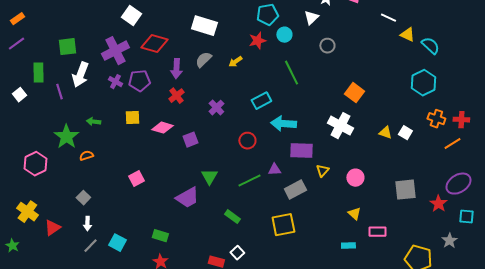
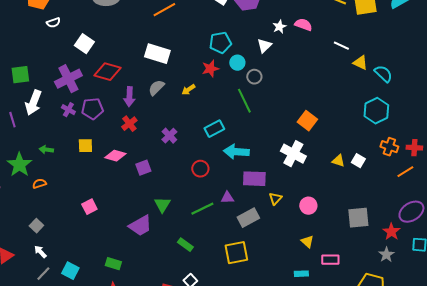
gray circle: (327, 46) -> (254, 77), moved
white arrow: (87, 224) -> (40, 252), turned 136
gray star: (449, 241) -> (386, 255), moved

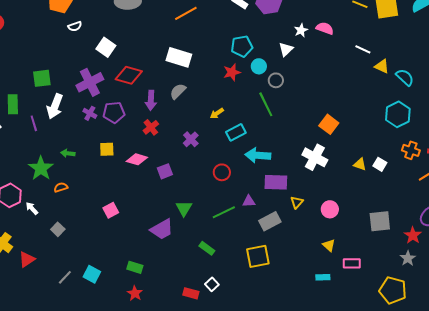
yellow arrow: (188, 90) -> (217, 113), moved
white arrow: (40, 252) -> (32, 208), moved

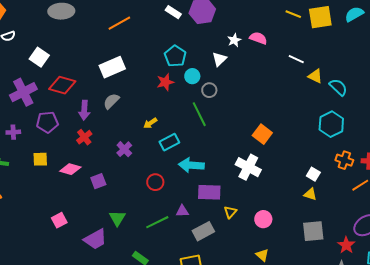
cyan pentagon: (242, 46) -> (175, 56), turned -30
white rectangle: (179, 57) -> (112, 67), turned -40
purple cross: (90, 113) -> (13, 132), moved, turned -32
yellow triangle: (360, 164) -> (310, 194), moved
pink square: (111, 210) -> (59, 220), moved

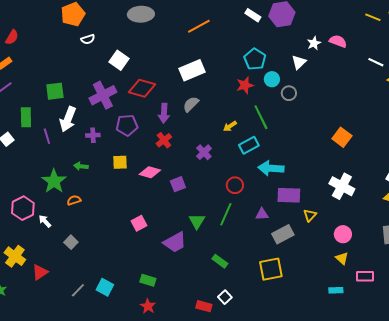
green line: (199, 114) -> (261, 117), moved
white cross: (248, 167) -> (342, 186), moved
pink circle: (263, 219) -> (343, 234), moved
green line: (157, 222) -> (226, 214), moved, turned -40

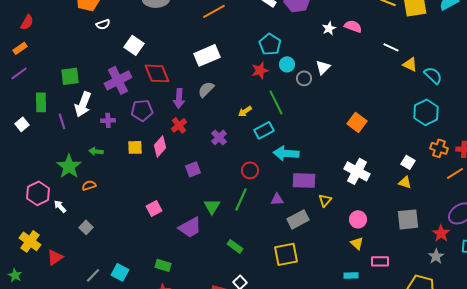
white triangle: (299, 62) -> (323, 67), moved
red diamond: (142, 88) -> (157, 73), turned 52
pink diamond: (150, 172) -> (160, 146), moved, turned -65

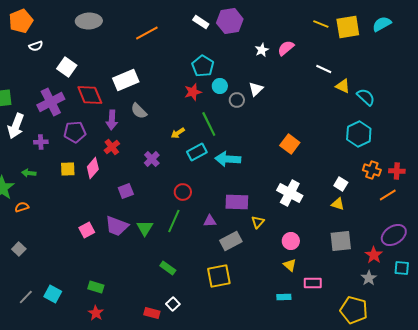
pink semicircle: (353, 26) -> (286, 48), turned -60
white rectangle: (207, 55) -> (126, 80), moved
gray semicircle: (206, 89) -> (139, 111), turned -90
cyan arrow: (286, 153) -> (228, 159), moved
purple trapezoid: (190, 227) -> (117, 226), moved, turned 50

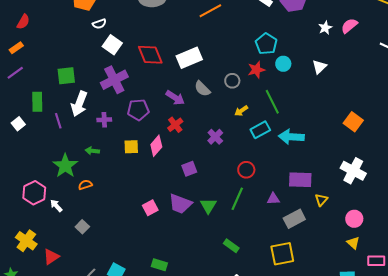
white square: (67, 67) -> (112, 45), moved
red diamond: (90, 95) -> (150, 55), moved
gray circle: (237, 100) -> (232, 81), moved
purple arrow: (112, 120) -> (175, 98), turned -60

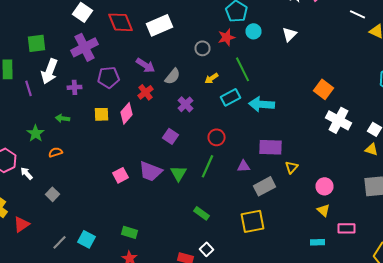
gray semicircle: (202, 89) -> (172, 76), moved, turned -96
green star: (65, 166) -> (36, 133), size x0.7
purple square: (189, 169) -> (170, 136), moved, turned -35
white cross: (353, 171) -> (338, 120), moved

